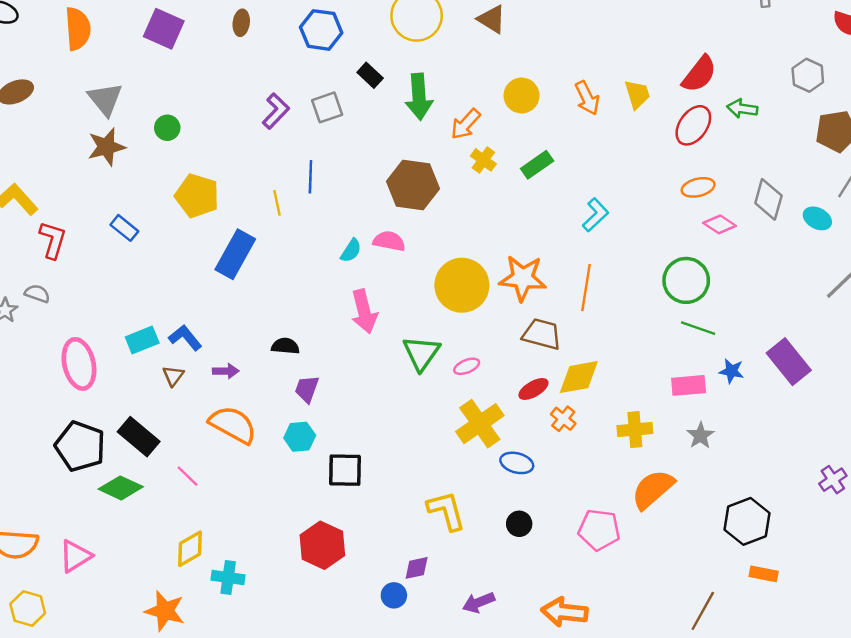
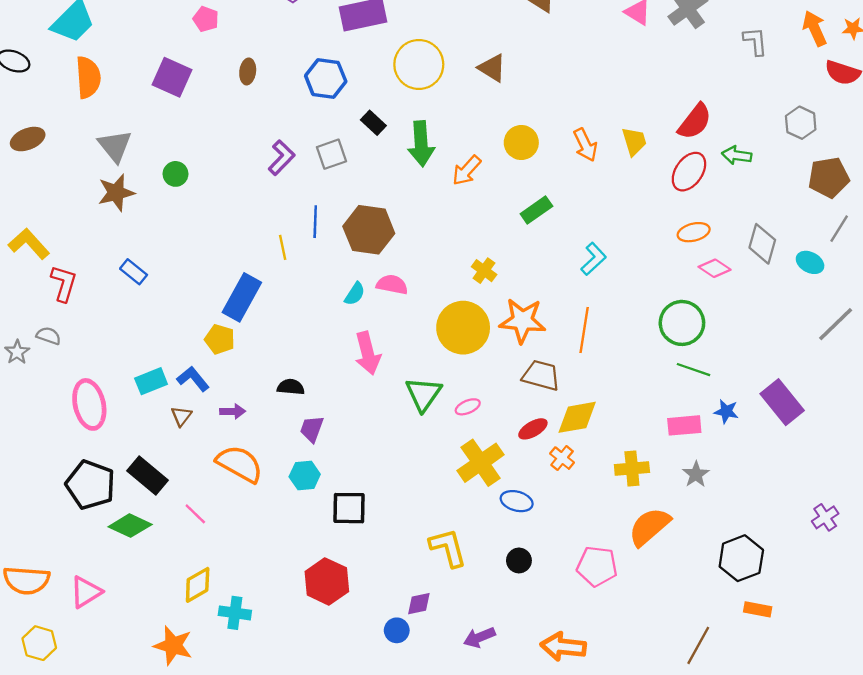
yellow cross: (483, 160) -> (484, 271), moved
brown hexagon: (413, 185) -> (369, 230), moved
yellow pentagon: (197, 196) -> (220, 339), moved, size x0.7

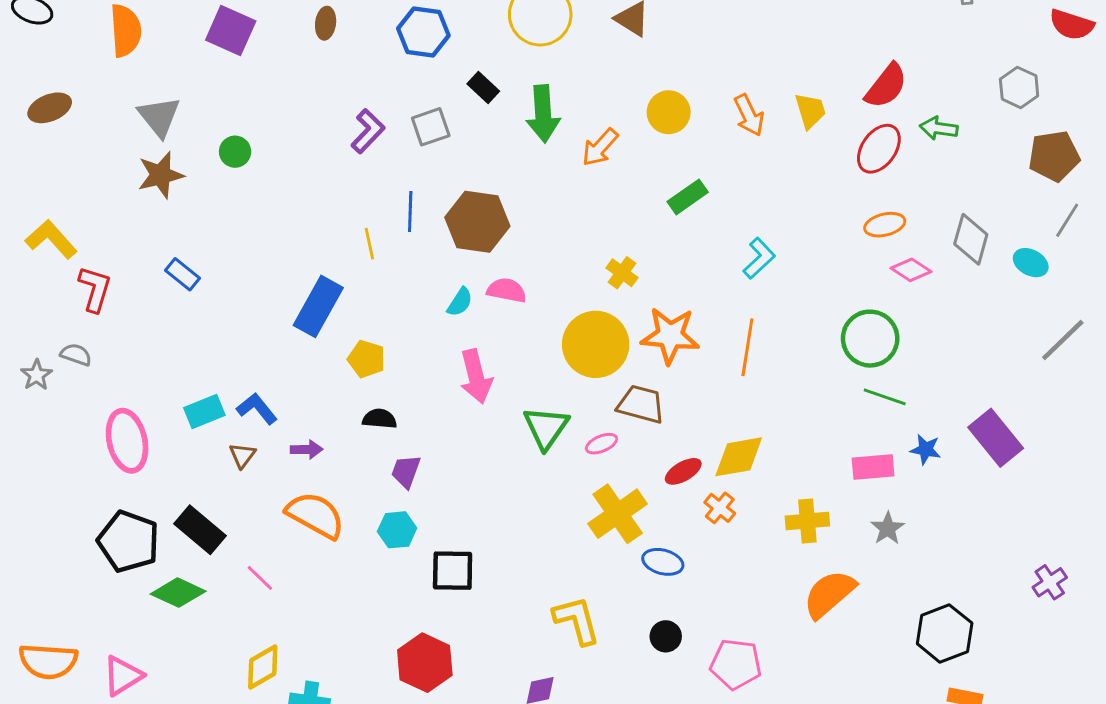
yellow pentagon: (220, 339) -> (366, 359), moved
brown trapezoid: (541, 375) -> (641, 404), moved
pink pentagon: (597, 566) -> (736, 664), moved

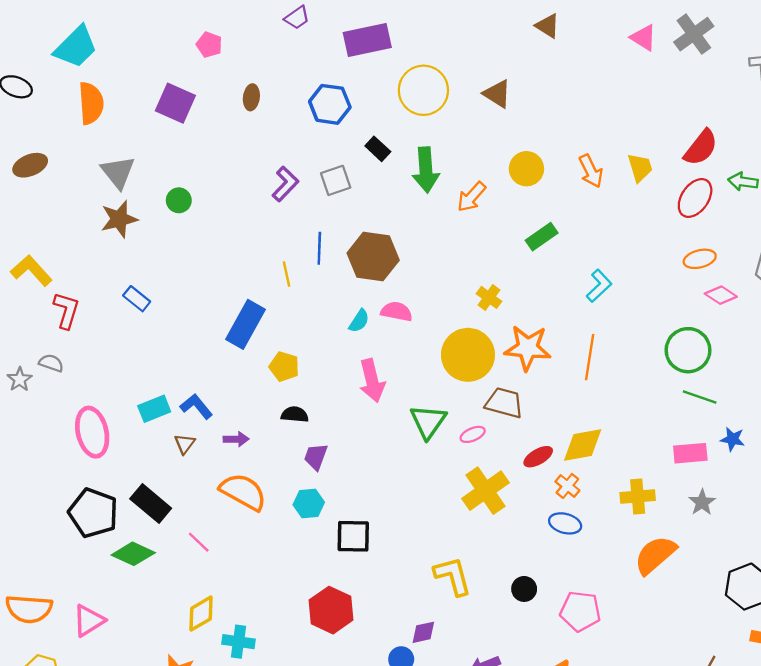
blue ellipse: (663, 562) -> (565, 523), moved

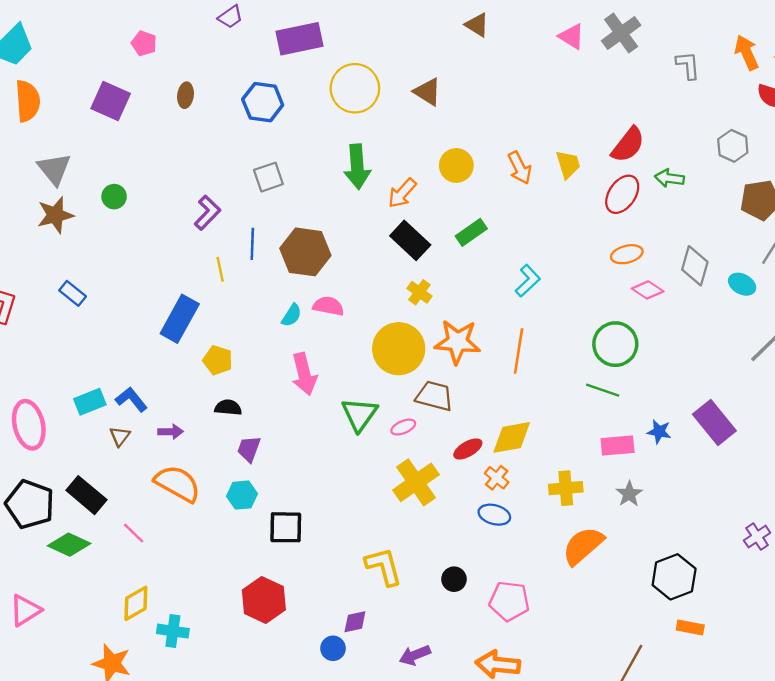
black rectangle: (378, 149) -> (410, 240), moved, size x1.6
purple L-shape: (285, 184) -> (207, 213), moved
green line: (700, 397) -> (603, 390), moved

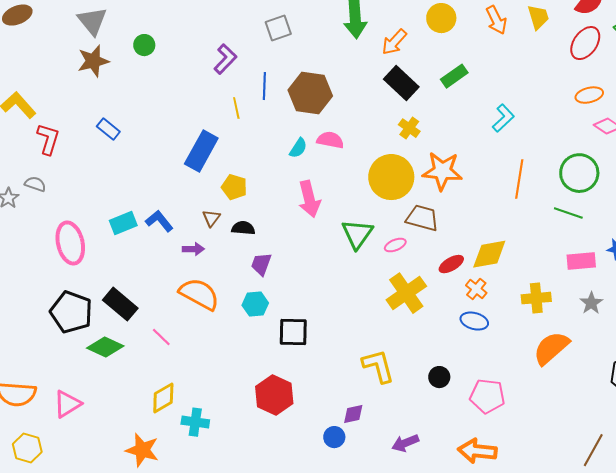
orange line: (519, 351) -> (519, 179), moved
brown triangle: (120, 436) -> (211, 218), moved

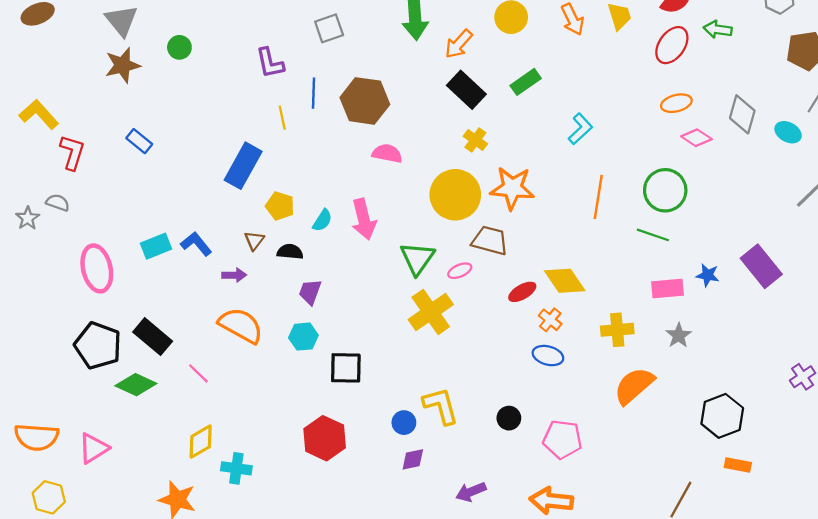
purple L-shape: (225, 59) -> (270, 63), turned 124
cyan semicircle: (298, 148) -> (322, 220), moved
yellow diamond: (489, 254) -> (565, 281), turned 66
yellow cross: (406, 293) -> (431, 312), moved
blue circle: (334, 437) -> (404, 423), moved

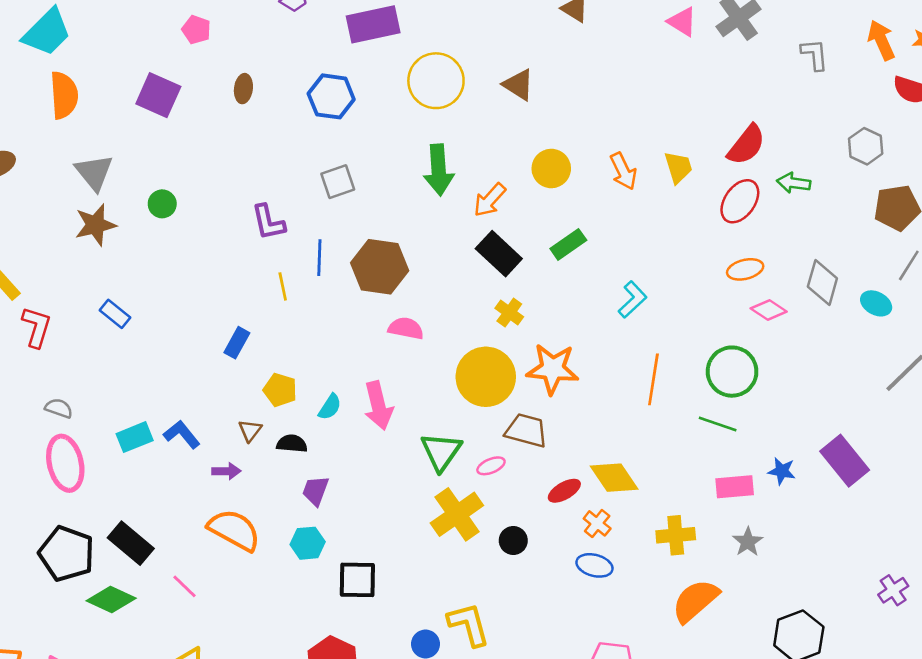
blue rectangle: (243, 166) -> (237, 343), size x0.6
gray semicircle: (58, 203) -> (59, 408), moved
black circle: (509, 418) -> (513, 541), moved

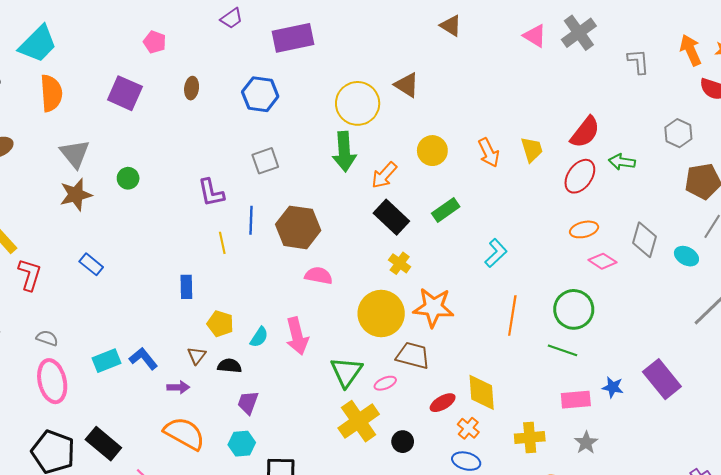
yellow circle: (436, 81) -> (358, 103), moved
blue rectangle: (237, 343) -> (186, 287), turned -30
yellow diamond: (614, 478) -> (482, 392), turned 30

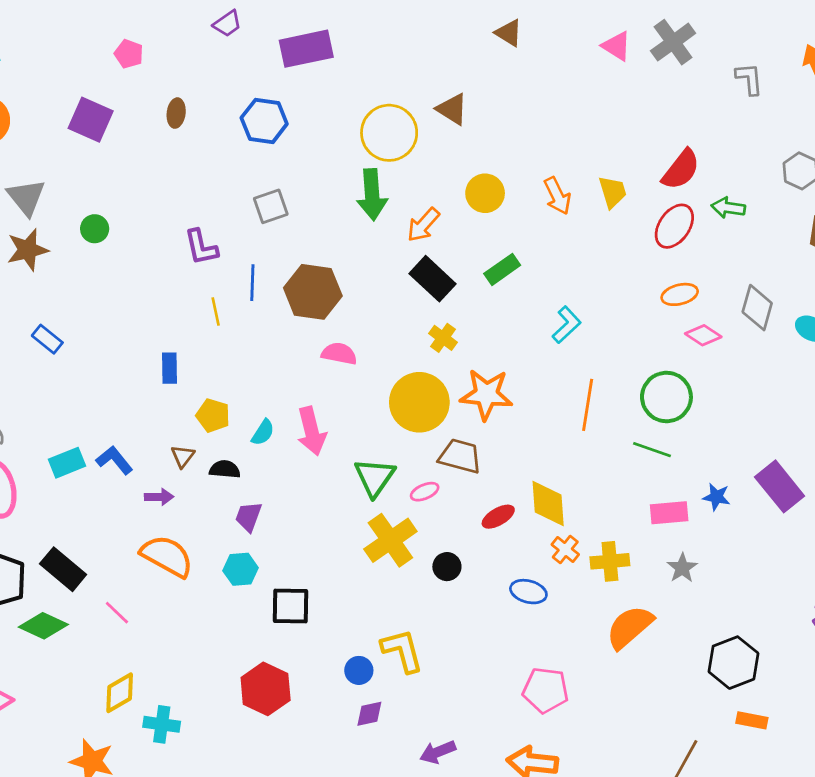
orange cross: (468, 428) -> (565, 549), moved

